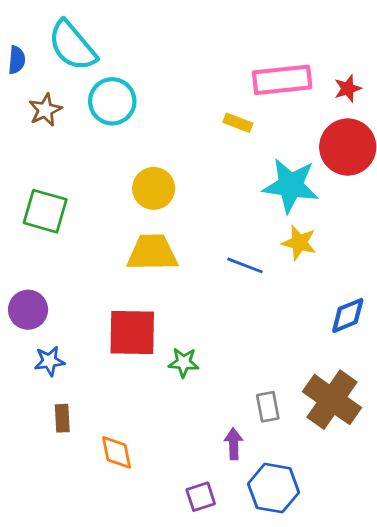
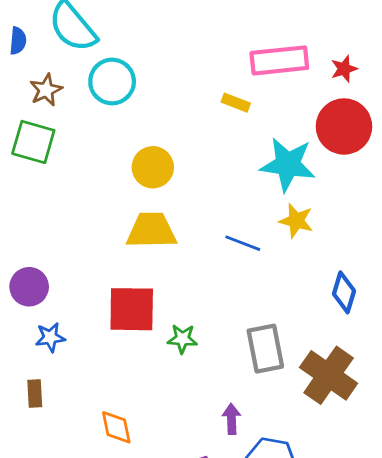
green square: (45, 211) -> (33, 142), moved
blue diamond: (348, 315) -> (344, 292), turned -51
gray rectangle: (268, 407) -> (265, 349), moved, size x1.6
brown rectangle: (62, 418) -> (35, 394), moved

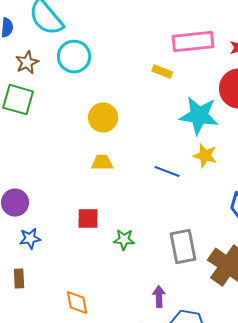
yellow trapezoid: (151, 231) -> (102, 163), size x0.6
red square: (132, 309) -> (88, 219), size x0.6

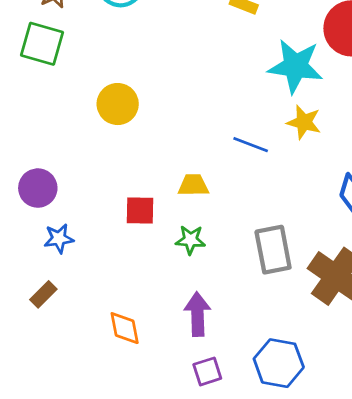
yellow circle: (103, 118) -> (118, 104), moved
yellow trapezoid: (102, 163) -> (193, 185), moved
brown rectangle: (19, 279) -> (43, 294), turned 48
purple arrow: (159, 297) -> (197, 314), moved, size x1.4

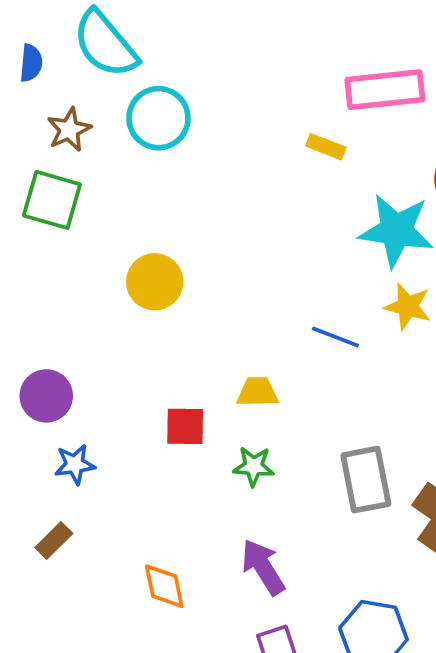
purple arrow: (197, 314) -> (263, 567), turned -30

